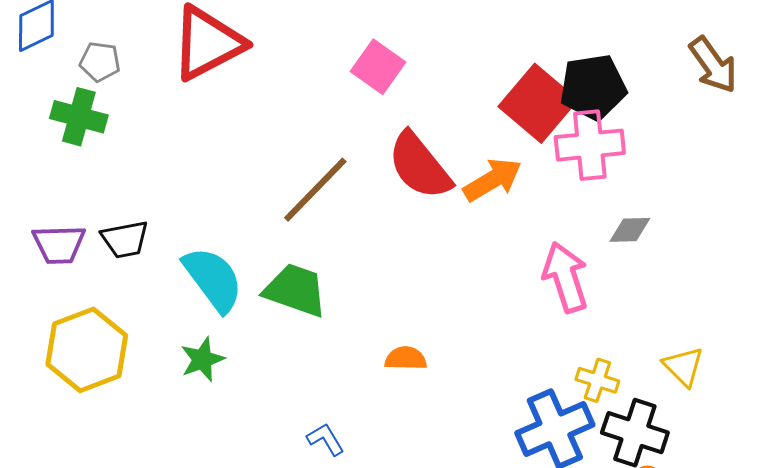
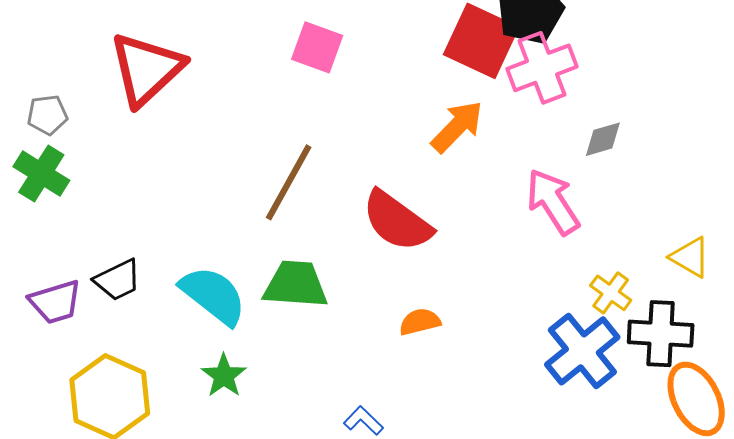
green cross: (79, 117) -> (41, 174), turned 32
red semicircle: (420, 166) -> (397, 221), moved
yellow cross: (597, 380) -> (611, 293), turned 33

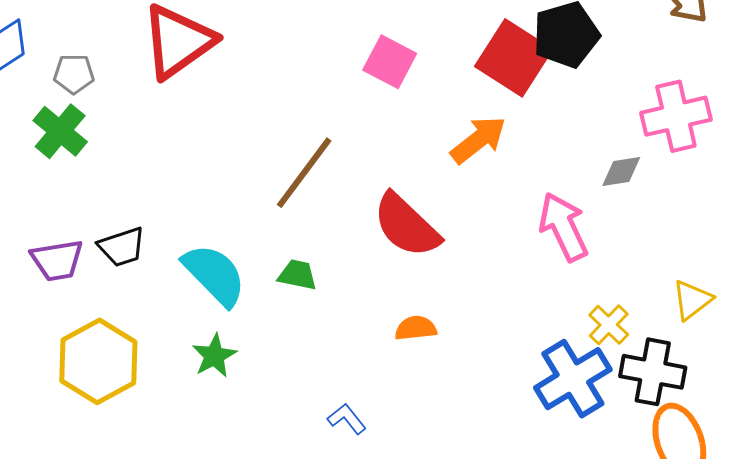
pink square: (317, 47) -> (390, 62), moved
pink cross: (542, 68) -> (676, 116), moved
yellow triangle: (690, 257) -> (692, 300), turned 45
green trapezoid: (296, 285) -> (297, 275), size x0.6

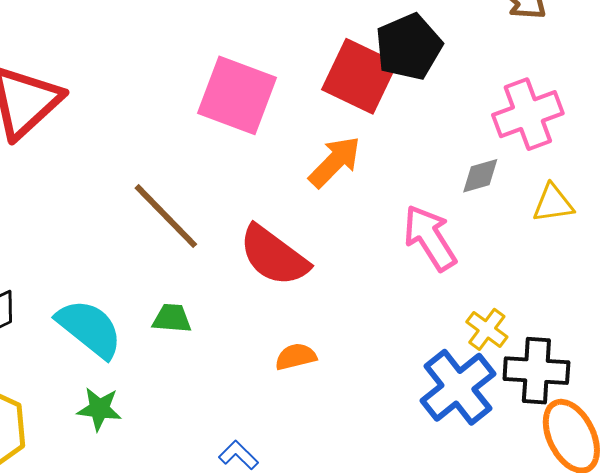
pink square: (390, 62) -> (237, 95), size x1.5
brown line: (304, 173) -> (166, 216), turned -74
yellow triangle: (692, 300) -> (553, 203), moved, turned 36
green star: (214, 356) -> (99, 409), turned -30

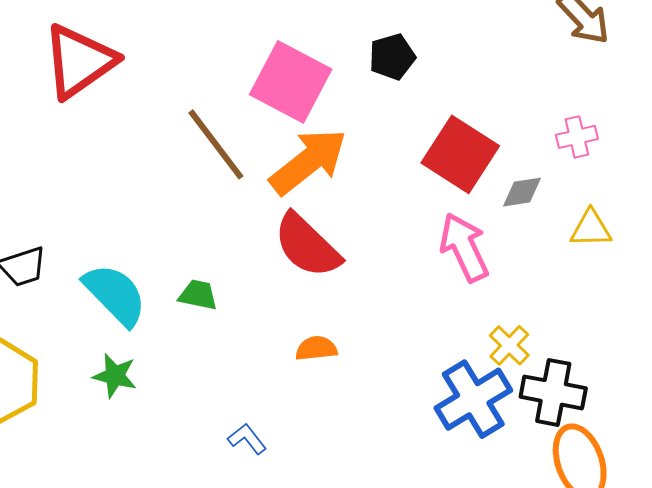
black pentagon: (409, 47) -> (392, 57), moved, size x0.7
red square: (360, 76) -> (460, 154), moved
pink cross: (528, 114) -> (577, 137), size x0.6
orange arrow: (335, 162) -> (308, 162), moved, size x1.4
brown line: (166, 216) -> (216, 144), moved

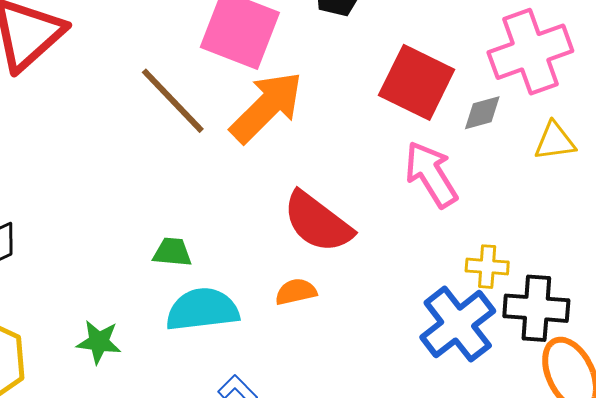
pink cross: (577, 137) -> (530, 52), size x2.0
red semicircle: (307, 246) -> (318, 222), moved
cyan semicircle: (115, 295) -> (202, 310), moved, turned -46
yellow cross: (509, 345) -> (487, 267), turned -33

